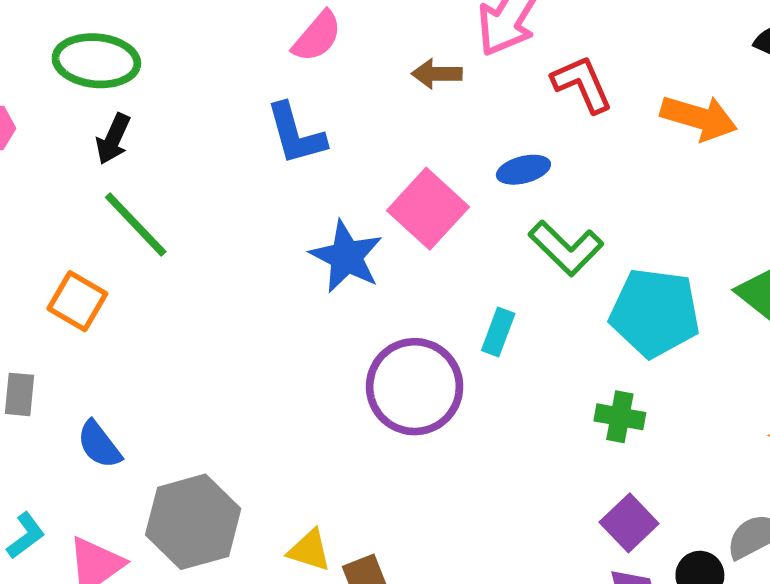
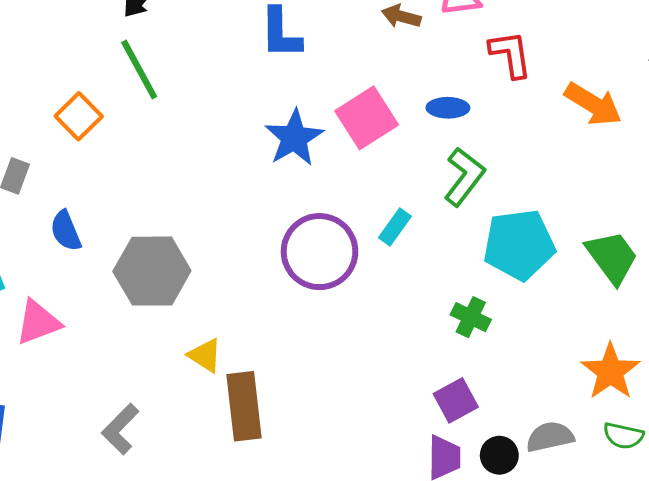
green L-shape: (566, 248) -> (464, 177), turned -112
cyan pentagon: (655, 313) -> (519, 245), turned -30
gray hexagon: (193, 522) -> (152, 271), moved

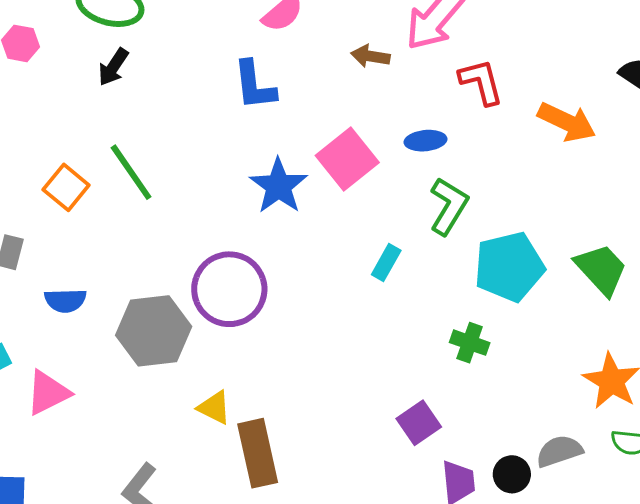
green line: (139, 70) -> (131, 172), moved
blue semicircle: (66, 231) -> (65, 301), turned -63
purple circle: (320, 252) -> (229, 289), moved
purple square: (456, 400) -> (419, 423), moved

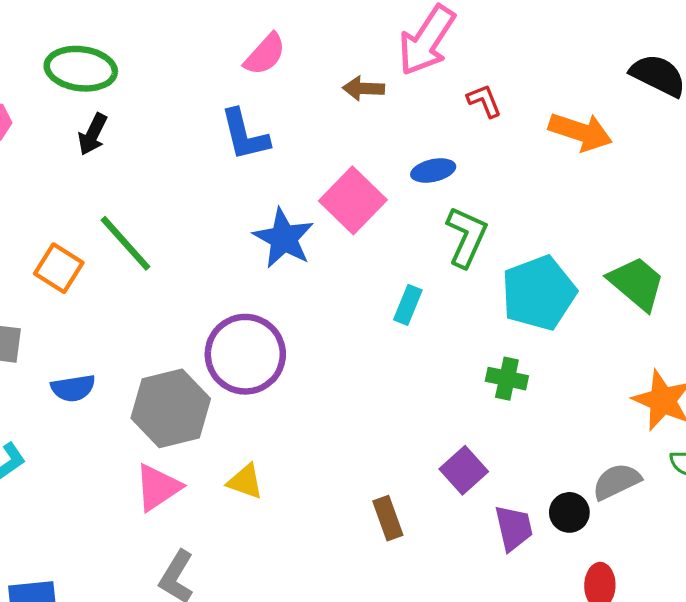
red L-shape: (481, 82) -> (484, 101), size x0.7
pink triangle: (48, 393) -> (158, 487), moved
brown rectangle: (258, 453) -> (388, 518), moved, size x0.6

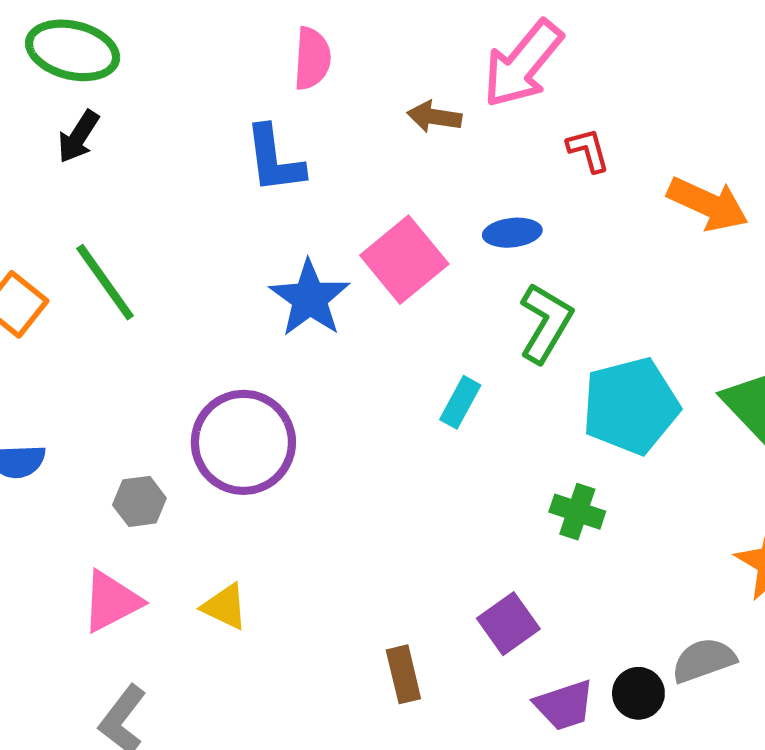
pink semicircle: (265, 54) -> (312, 59), turned -45
gray hexagon: (171, 408) -> (139, 501), size x0.5
purple trapezoid: (514, 528) -> (564, 705), turned 78

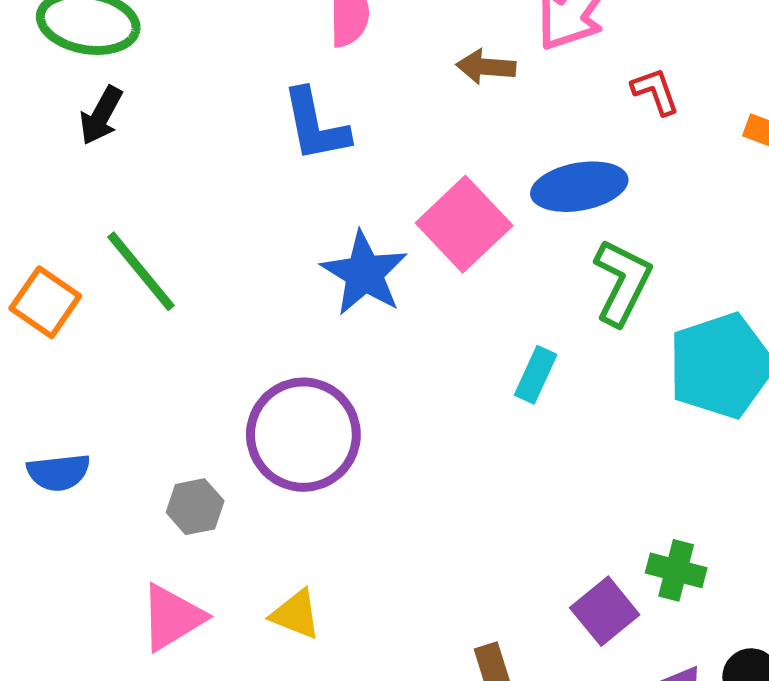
blue ellipse: (512, 233) -> (579, 187), size x1.5
green cross: (577, 512) -> (676, 570), moved

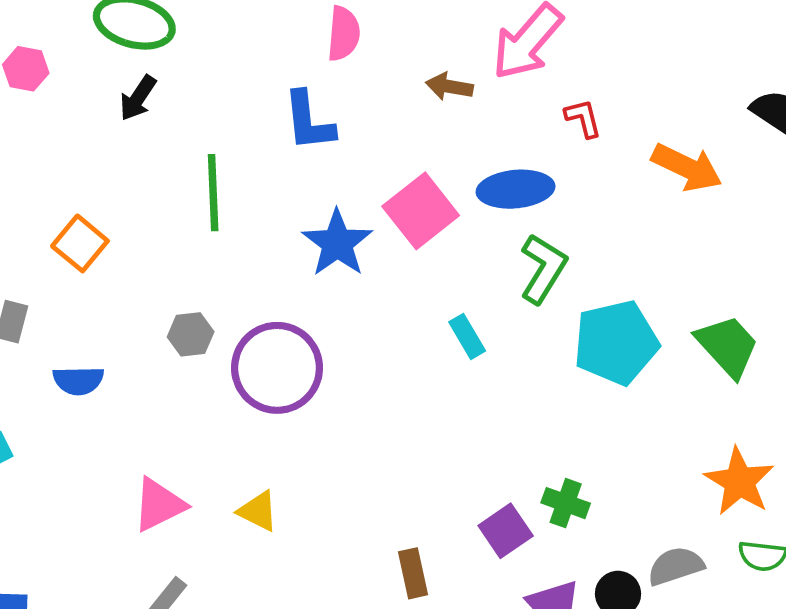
green line: (141, 271) -> (213, 193), moved, turned 32
cyan rectangle: (536, 375) -> (467, 336), turned -60
gray hexagon: (195, 507) -> (191, 334), moved

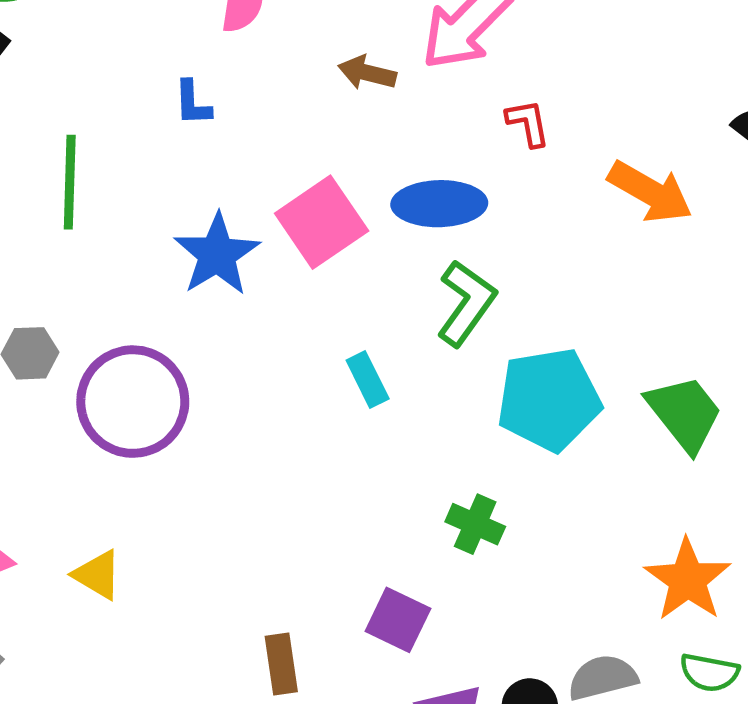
blue L-shape: (309, 121) -> (193, 103), size x0.6
green cross: (566, 503) -> (475, 524), moved
purple square: (506, 531) -> (398, 620), turned -34

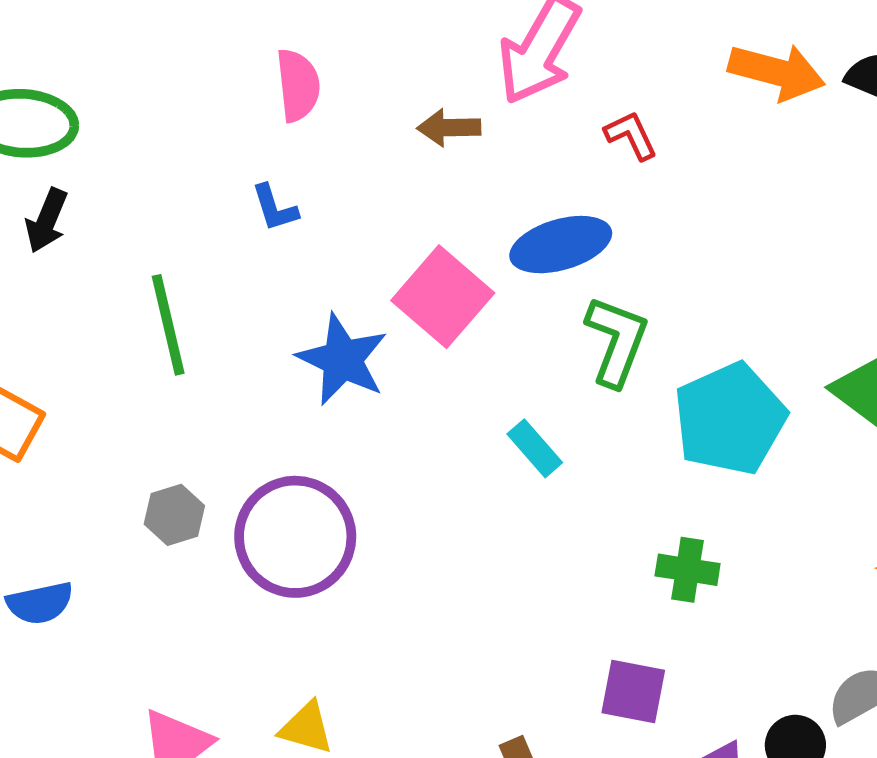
orange arrow: (650, 192) -> (777, 72), moved

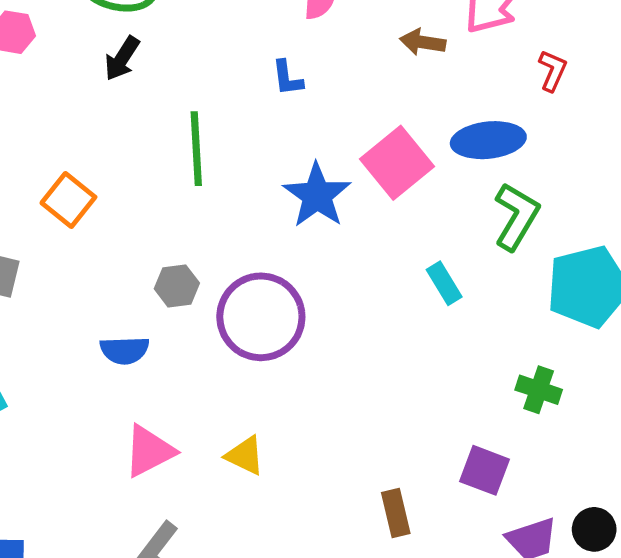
red L-shape: (631, 135) -> (553, 71), turned 39
blue semicircle: (40, 603) -> (125, 350), moved

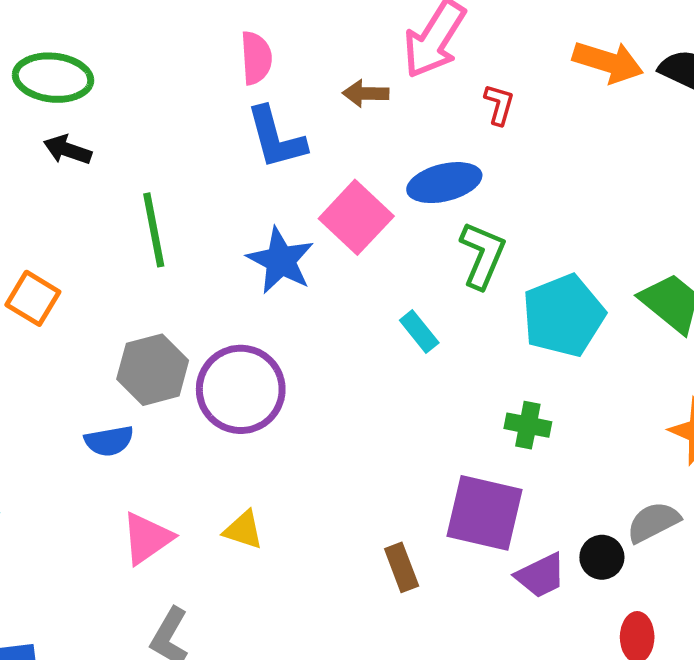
black arrow: (122, 58) -> (68, 150), turned 84
blue L-shape: (287, 78) -> (276, 138), moved, size x1.8
gray hexagon: (177, 286) -> (153, 370), size x1.6
purple square: (484, 470) -> (484, 513), size x1.6

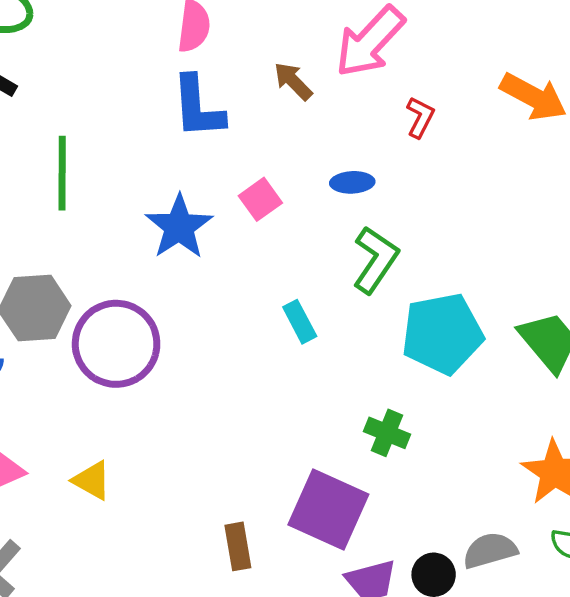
brown arrow: (366, 93) -> (293, 81), turned 33
blue ellipse: (444, 183) -> (352, 182), size x0.6
pink square: (356, 217) -> (260, 199), size x0.6

